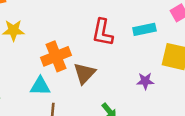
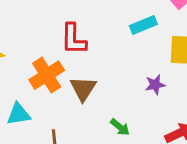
red L-shape: (103, 32) -> (73, 39), moved
cyan triangle: (40, 86) -> (19, 114), moved

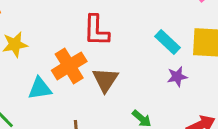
cyan rectangle: (143, 25) -> (168, 42), moved, turned 65
cyan triangle: (19, 114) -> (40, 88), moved

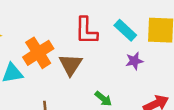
red L-shape: (96, 30) -> (86, 31), moved

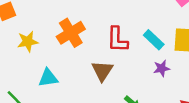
orange cross: (38, 53) -> (71, 33), moved

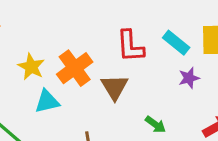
orange cross: (71, 33) -> (75, 68), moved
yellow star: (28, 42) -> (31, 67), moved, turned -30

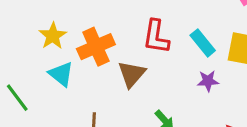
cyan triangle: (47, 101) -> (61, 74), turned 40

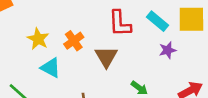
orange cross: (96, 47) -> (74, 41), size x0.7

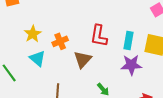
cyan rectangle: (157, 21) -> (128, 40), turned 48
purple star: (168, 50) -> (131, 65), size x1.5

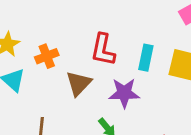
purple star: (131, 65) -> (124, 93), moved

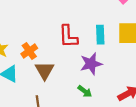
brown triangle: (79, 83) -> (45, 71), moved

